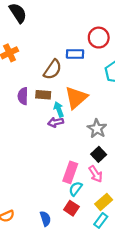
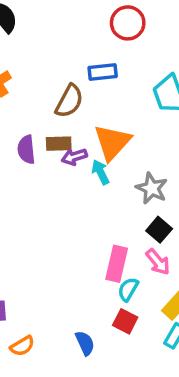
red circle: (99, 38) -> (128, 23), moved
cyan arrow: (59, 109) -> (100, 172), moved
purple arrow: (56, 122) -> (74, 157), moved

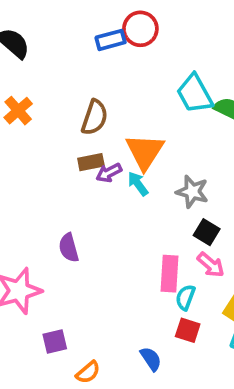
blue rectangle: (103, 72) -> (111, 40), moved
purple semicircle: (26, 150) -> (69, 248), moved

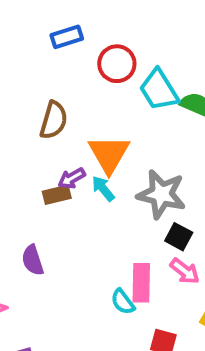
red circle: (140, 29) -> (117, 64), moved
brown rectangle: (91, 162) -> (57, 195), moved
gray star: (192, 192) -> (161, 194), size x1.4
cyan semicircle: (185, 297) -> (123, 302), moved, turned -55

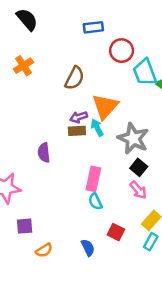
brown rectangle: (57, 195) -> (77, 131), moved
purple semicircle: (33, 260) -> (44, 153), moved
pink rectangle: (141, 283) -> (93, 179), moved

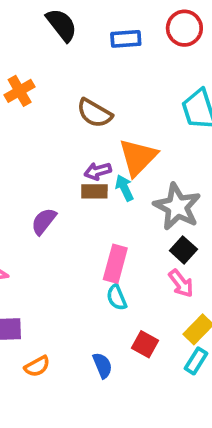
black semicircle: (27, 19) -> (62, 25), moved
red circle: (122, 51) -> (184, 28), moved
brown semicircle: (75, 78) -> (94, 113), turned 90
purple semicircle: (44, 153) -> (44, 221), turned 42

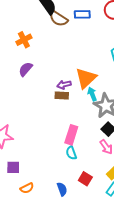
brown semicircle: (94, 113) -> (59, 19), moved
cyan arrow: (124, 188) -> (92, 94), moved
purple semicircle: (44, 221) -> (26, 69), moved

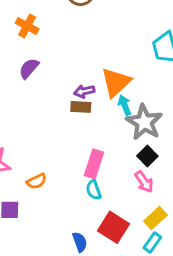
orange cross: (24, 40) -> (27, 26), turned -35
red square: (85, 179) -> (114, 227), size x1.5
orange semicircle: (27, 188) -> (37, 181), moved

